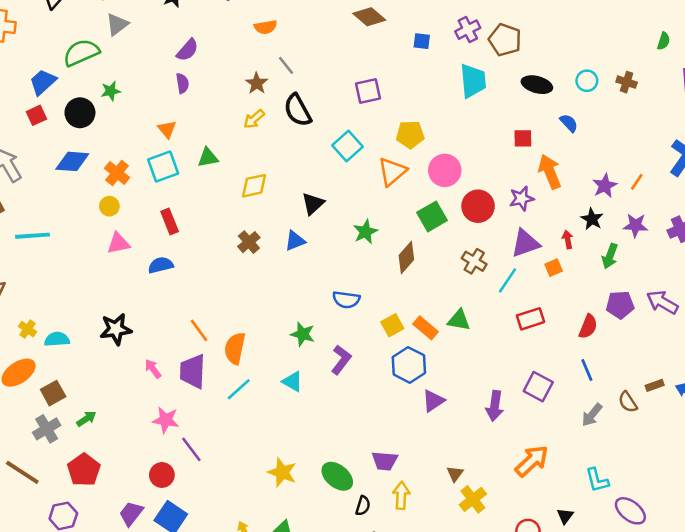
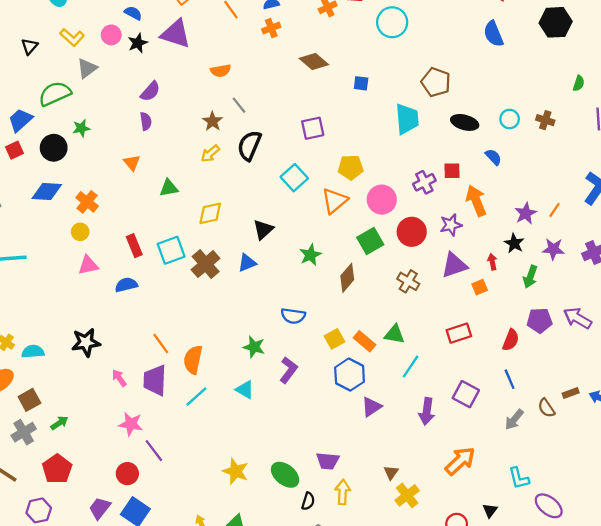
purple cross: (468, 30) -> (424, 182), moved
black semicircle: (298, 110) -> (249, 145), turned 52
cyan square: (163, 167) -> (171, 250), moved
brown cross: (249, 242) -> (206, 264), size x1.4
cyan line: (507, 280) -> (411, 367), moved

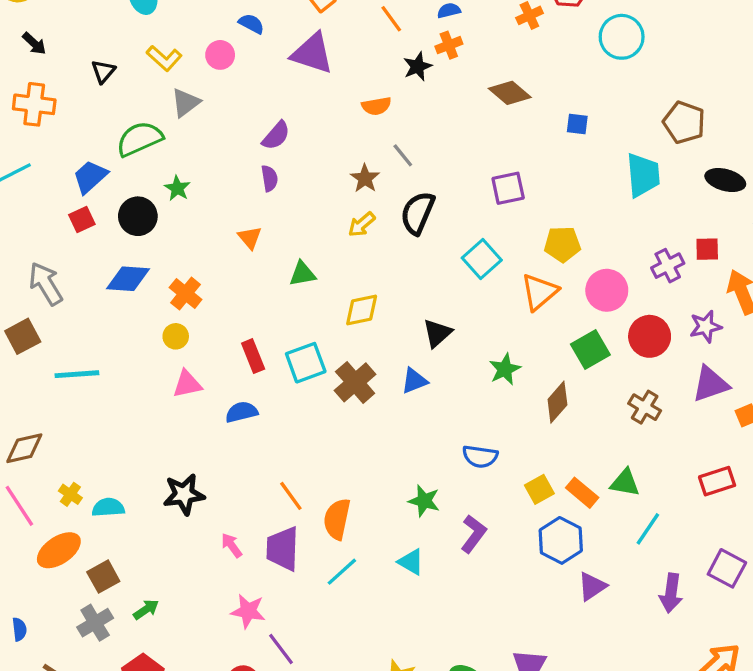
black star: (138, 43) -> (418, 66), moved
green star: (81, 128) -> (177, 188), turned -30

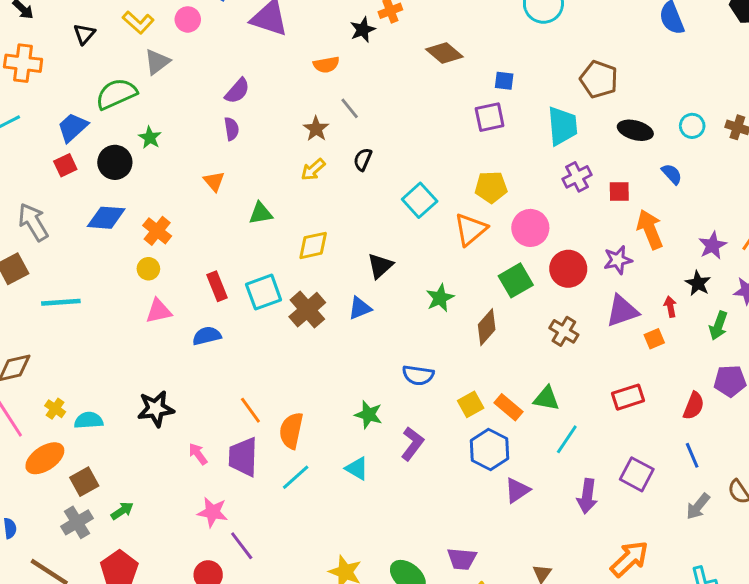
purple square: (508, 188) -> (490, 117), moved
black semicircle: (418, 213) -> (363, 159), size x0.6
purple cross: (668, 266) -> (577, 177), moved

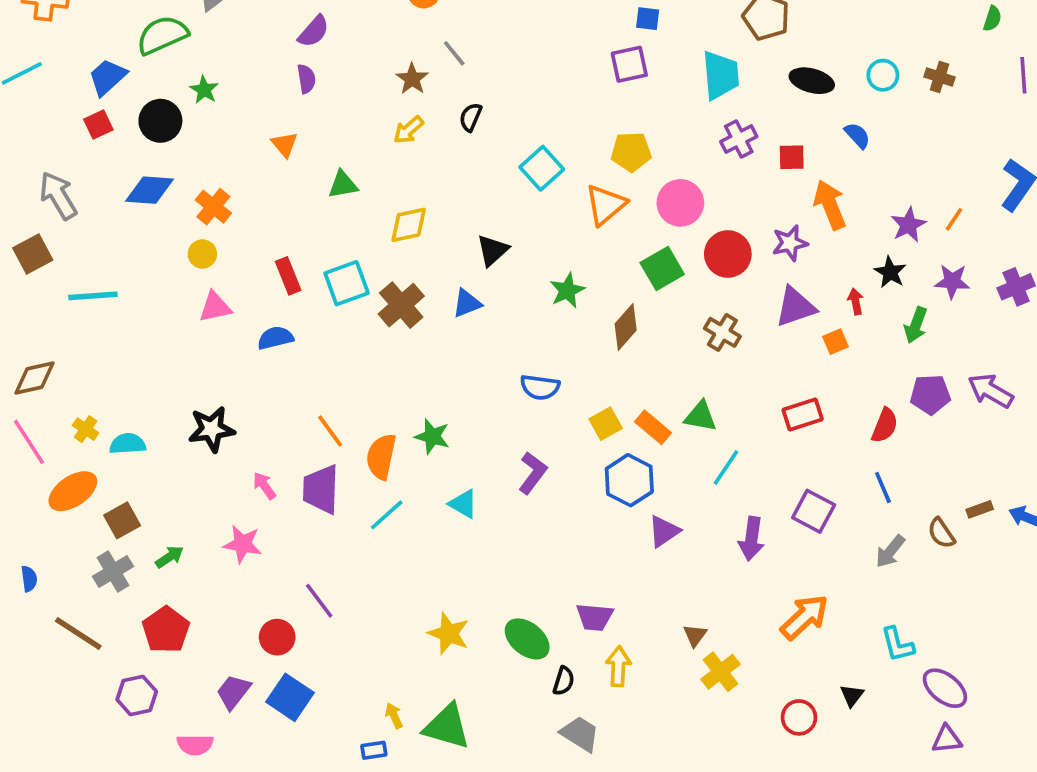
green star: (369, 415) -> (432, 436), moved
pink star: (213, 512) -> (243, 544), moved

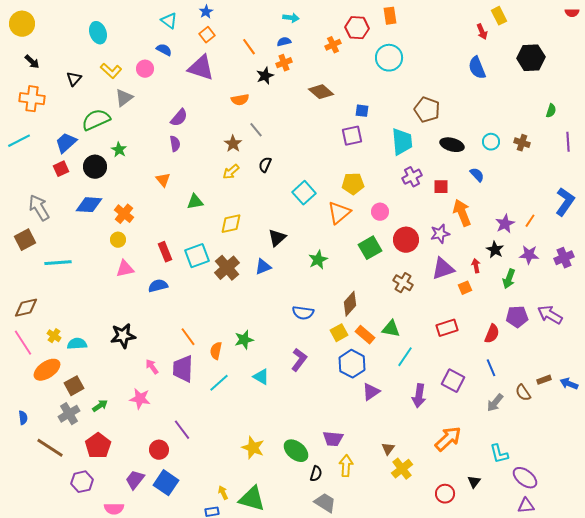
pink circle: (680, 203) -> (380, 212), size x0.7
brown diamond: (626, 327) -> (350, 304), moved
green star: (432, 436) -> (244, 340), turned -30
orange semicircle: (381, 456) -> (216, 351), size x0.7

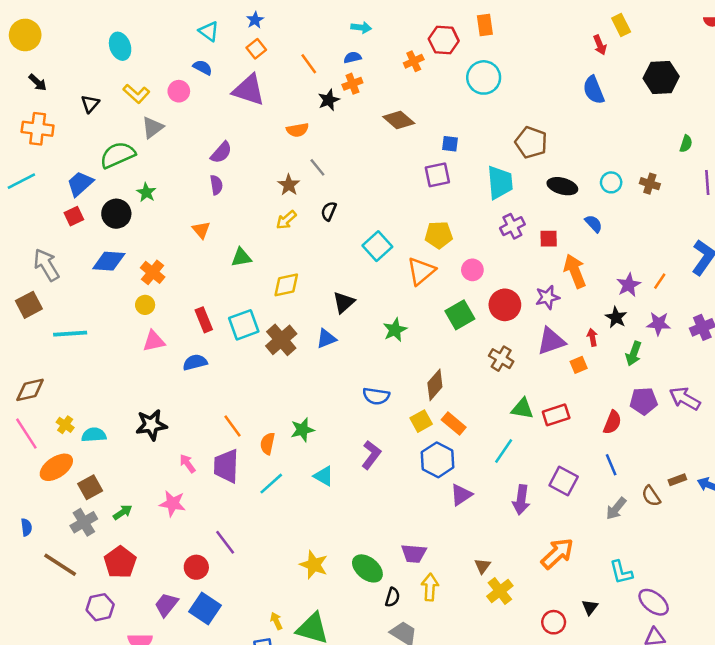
green triangle: (391, 329) -> (522, 409), moved

